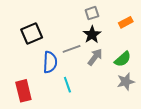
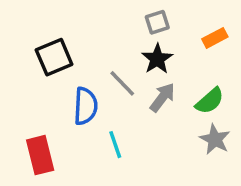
gray line: (72, 49) -> (122, 83), turned 66
gray star: (126, 82) -> (215, 139), turned -30

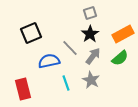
orange rectangle: (215, 38) -> (123, 34), moved, size x1.5
blue semicircle: (86, 106) -> (49, 61), turned -105
gray star: (215, 139) -> (91, 80), moved

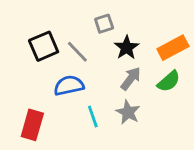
gray square: (90, 13) -> (104, 24), moved
gray line: (70, 48) -> (77, 52), moved
red rectangle: (23, 89) -> (32, 125), turned 30

